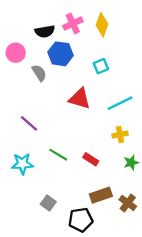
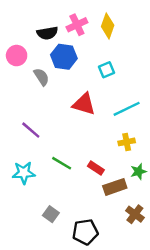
brown rectangle: (101, 195) -> (115, 187), moved

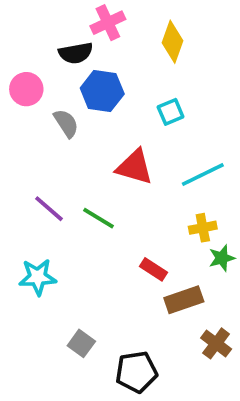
pink cross: (77, 25) -> (108, 23), moved
green line: (62, 163) -> (98, 218), moved
green star: (138, 172) -> (222, 258), moved

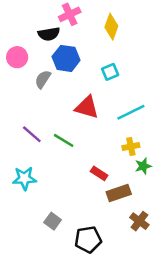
gray semicircle: (66, 123) -> (43, 79), turned -114

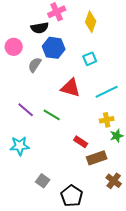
black pentagon: (88, 239) -> (72, 196), turned -30

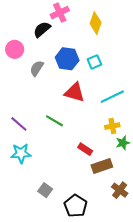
black semicircle: (40, 28) -> (42, 29), turned 150
blue hexagon: (54, 48) -> (67, 59), moved
purple line: (26, 110) -> (19, 124), moved

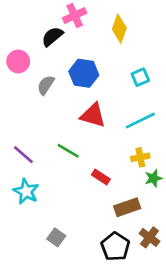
cyan square: (94, 62) -> (140, 77), moved
red rectangle: (85, 149) -> (101, 177), moved
cyan star: (21, 153) -> (26, 191), turned 30
black pentagon: (76, 206) -> (115, 247), moved

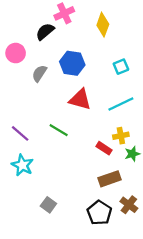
red rectangle: (101, 177) -> (104, 148), moved

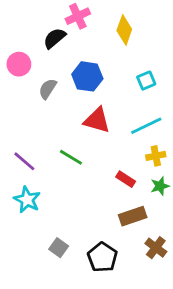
yellow cross: (121, 136) -> (156, 156), moved
black pentagon: (99, 213) -> (102, 257), moved

